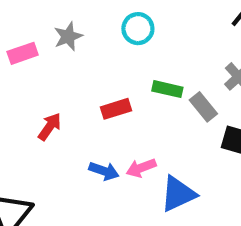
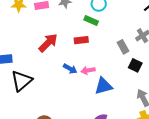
green rectangle: (167, 89) -> (91, 21), moved
red arrow: (50, 127) -> (48, 43), size x1.5

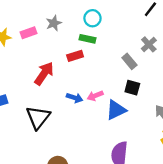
red rectangle: (81, 40) -> (75, 56), moved
black square: (135, 65) -> (132, 88), moved
black triangle: (22, 81) -> (38, 117), moved

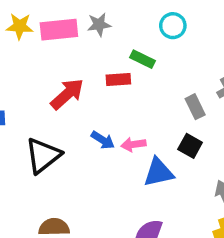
cyan circle: (92, 18) -> (173, 26), moved
pink rectangle: (28, 33) -> (59, 30), size x1.5

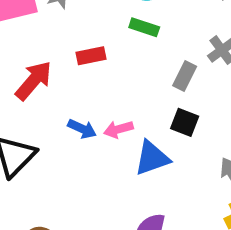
green rectangle: (142, 59) -> (144, 27), moved
gray rectangle: (195, 107) -> (185, 76), turned 60

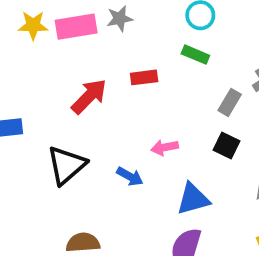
blue arrow: (82, 129) -> (130, 176), moved
blue triangle: (152, 158) -> (193, 199), moved

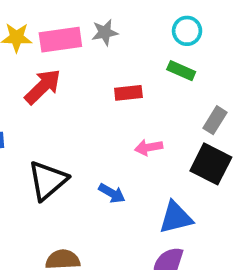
red arrow: (89, 96) -> (43, 87), moved
black square: (227, 146) -> (211, 164), size x1.5
pink arrow: (165, 147) -> (149, 147), moved

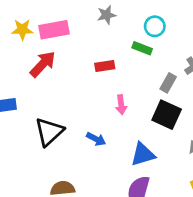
cyan circle: (187, 31) -> (155, 26), moved
gray star: (105, 32) -> (107, 15), moved
pink arrow: (149, 147) -> (121, 105), turned -84

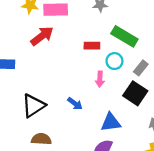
cyan circle: (155, 26) -> (114, 61), moved
green rectangle: (142, 48) -> (124, 36), size x1.6
black triangle: (49, 132) -> (33, 106), moved

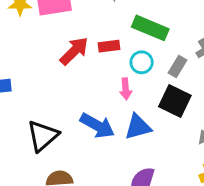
red arrow: (42, 36) -> (74, 51), moved
blue arrow: (75, 104) -> (97, 126), size x1.6
blue triangle: (111, 122) -> (138, 127), moved

